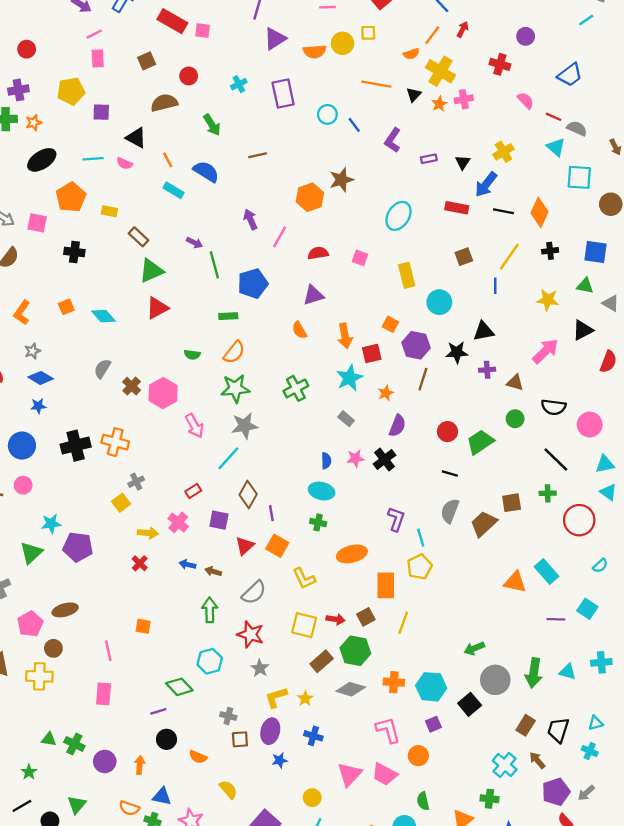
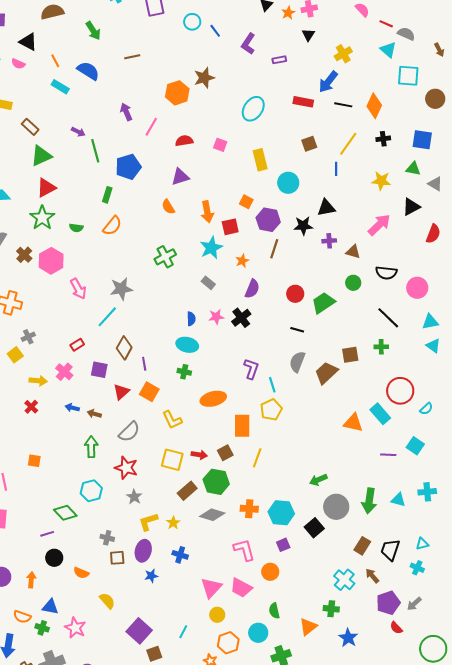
black triangle: (463, 162) -> (308, 35), moved
green rectangle: (228, 316) -> (107, 195), turned -70
green star: (235, 388) -> (42, 218), moved, turned -30
red circle: (579, 520) -> (400, 391), moved
yellow circle: (312, 798) -> (217, 615), moved

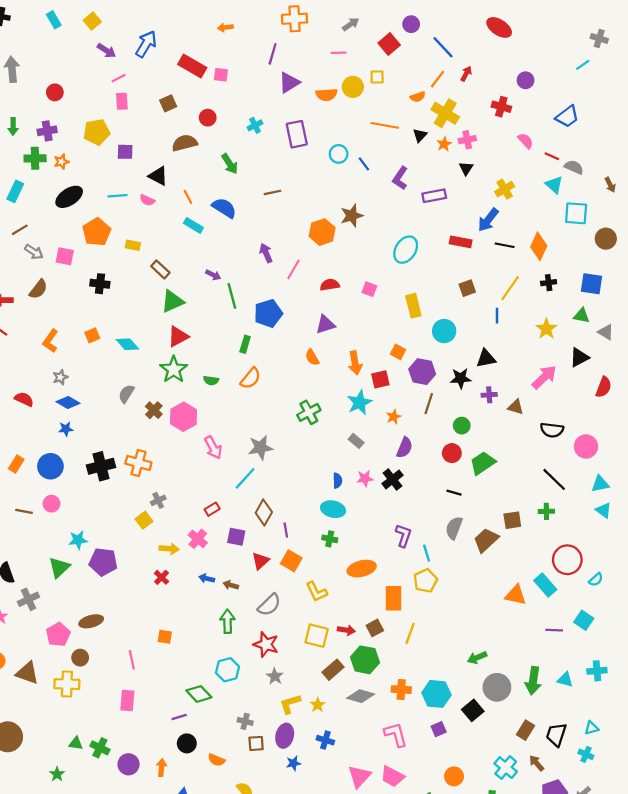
purple rectangle: (279, 60) -> (434, 196), size x1.5
yellow star: (381, 181) -> (546, 329), turned 30
green circle: (353, 283) -> (462, 426), moved
orange circle: (270, 572) -> (454, 776), moved

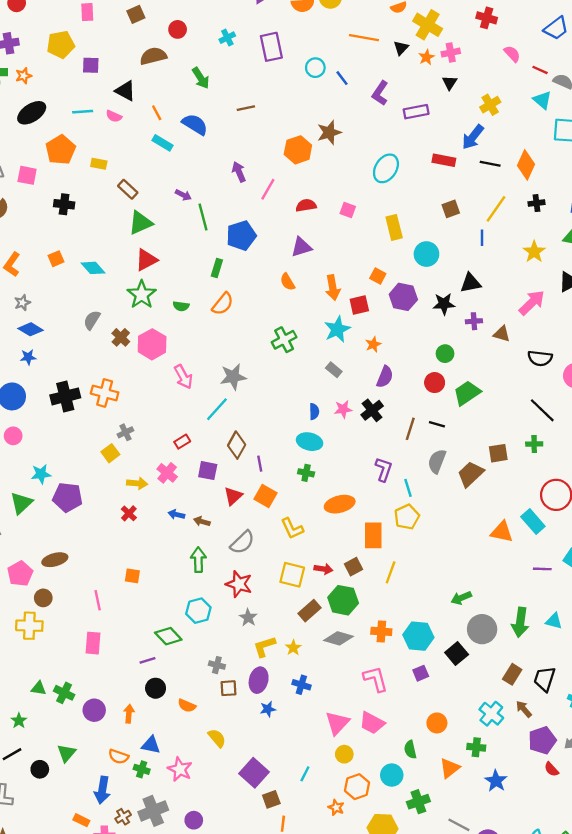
brown line: (429, 404) -> (410, 429), moved

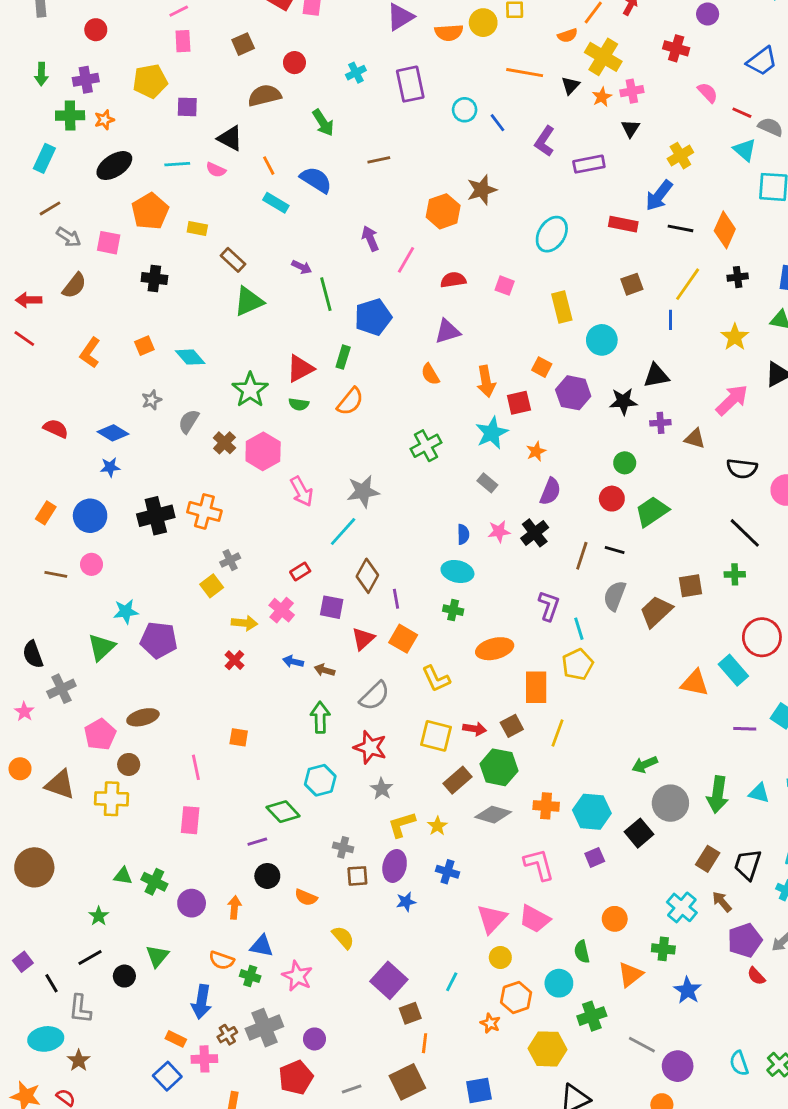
red triangle: (146, 260) -> (300, 369), moved
gray star: (22, 303) -> (152, 400), moved

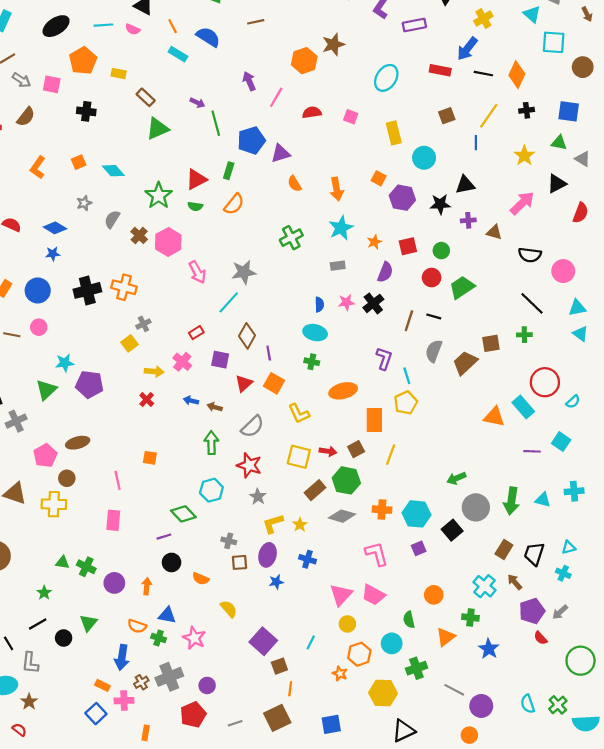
purple triangle: (447, 331) -> (281, 153), moved
red square: (519, 403) -> (408, 246), moved
gray rectangle: (487, 483) -> (338, 266), turned -48

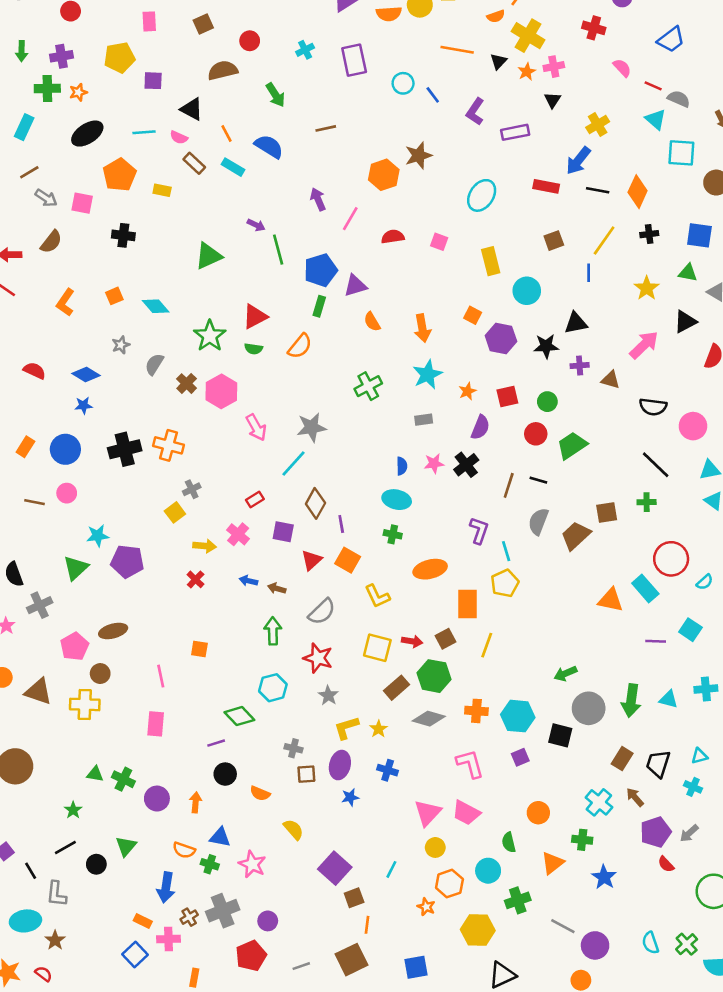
brown rectangle: (146, 97) -> (194, 163), moved
green rectangle: (229, 171) -> (319, 306), moved
black square: (452, 530) -> (560, 735), turned -36

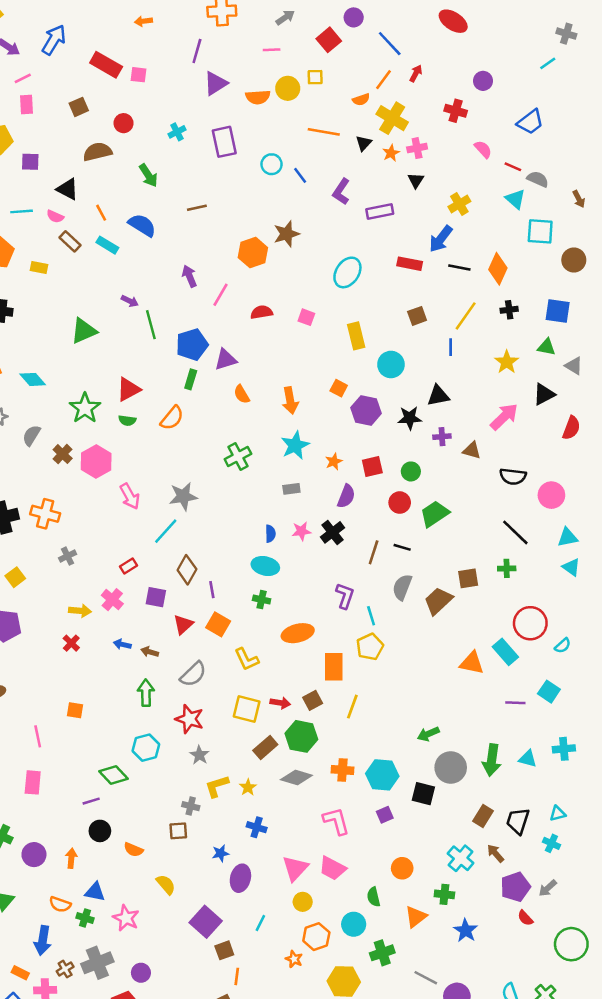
yellow square: (175, 512) -> (15, 577), moved
gray cross: (293, 748) -> (191, 806), moved
purple ellipse: (340, 765) -> (240, 878), moved

